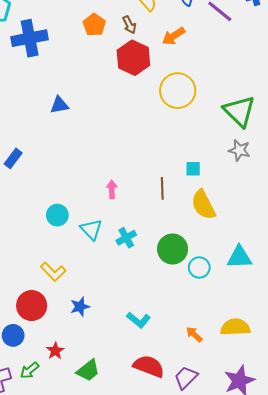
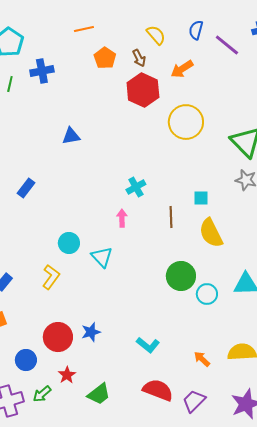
blue cross: (30, 38) -> (42, 71), size x0.7
cyan cross: (126, 238) -> (136, 187), moved
yellow L-shape: (53, 272) -> (51, 277), moved, turned -100
red circle: (32, 306) -> (58, 337), moved

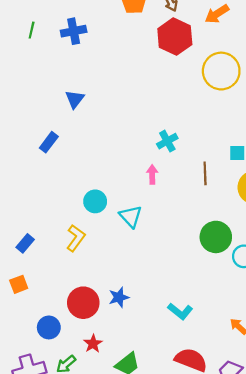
blue cross: (42, 71) -> (74, 31), moved
blue triangle: (71, 136) -> (75, 99), moved, turned -42

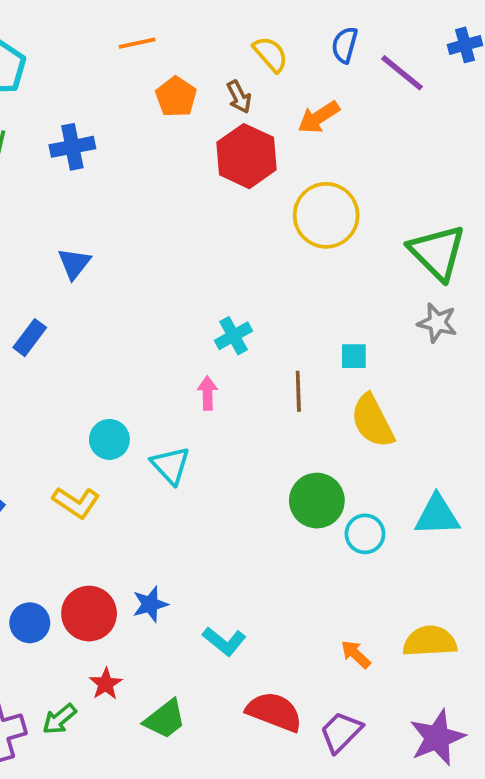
yellow L-shape: (76, 238) -> (76, 502), turned 88
cyan L-shape: (180, 311) -> (224, 641), moved
blue circle: (49, 327) -> (30, 623), moved

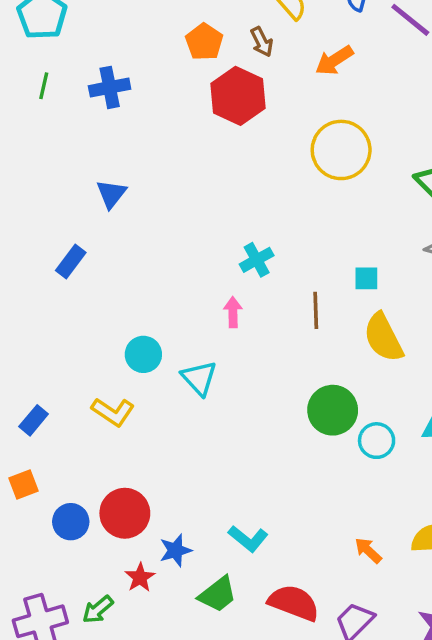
red hexagon: (246, 156) -> (238, 96), moved
blue star: (150, 604) -> (176, 550), moved
green trapezoid: (165, 719) -> (218, 594), moved

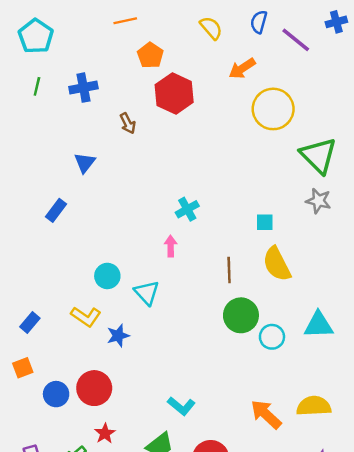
brown arrow: (262, 42) -> (128, 123), moved
yellow circle: (341, 150) -> (273, 109), moved
brown line: (316, 310) -> (229, 270), moved
blue star: (176, 550) -> (118, 336), moved
orange arrow: (368, 550) -> (266, 414), size x1.6

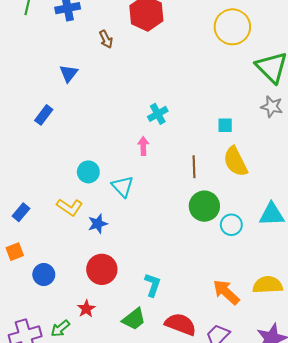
red circle: (94, 388) -> (102, 269), moved
cyan L-shape: (181, 406) -> (153, 285), turned -110

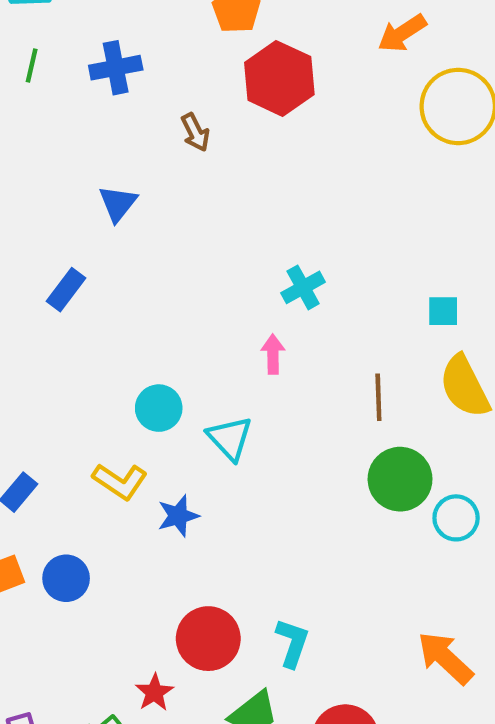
red circle: (102, 269) -> (208, 639), moved
blue circle: (44, 274) -> (66, 578), moved

